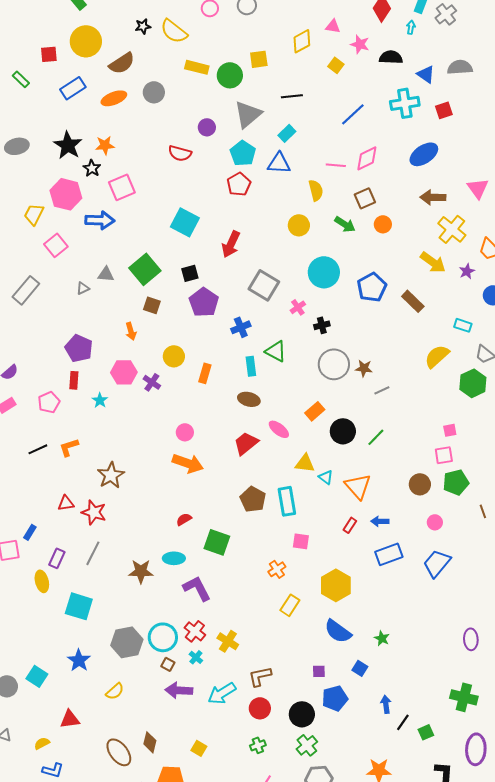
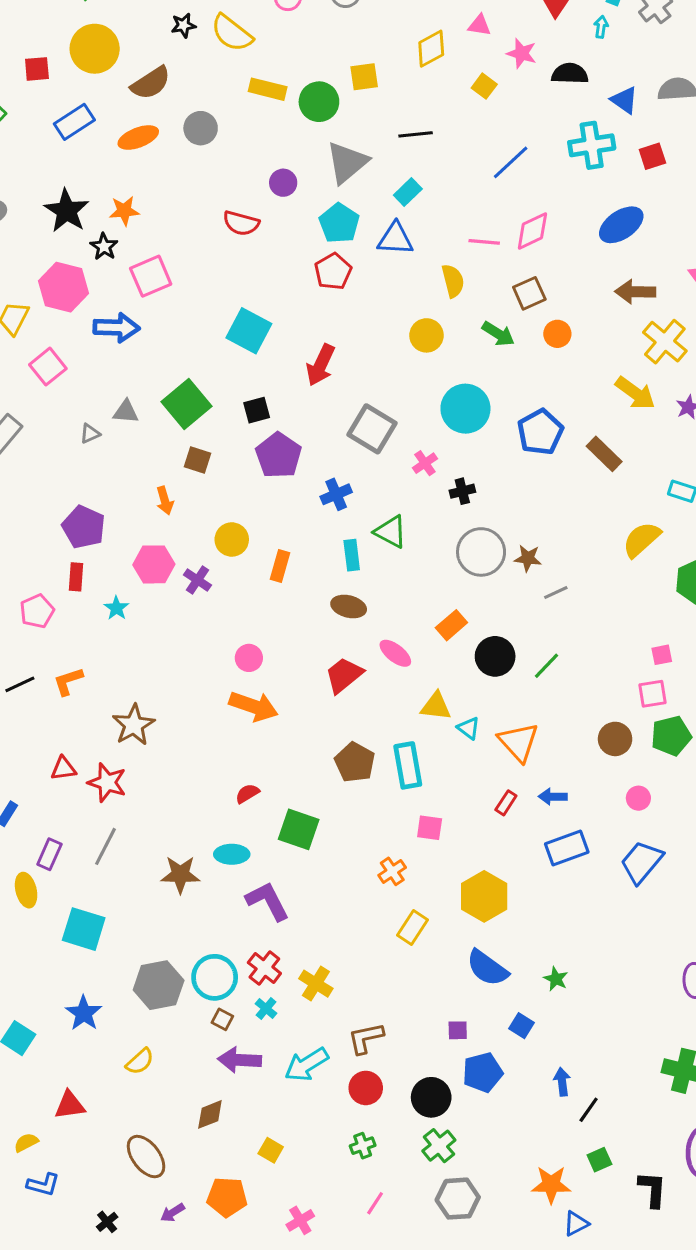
green square: (426, 732) -> (599, 1160), moved
brown diamond: (150, 742) -> (210, 1114), moved, turned 55

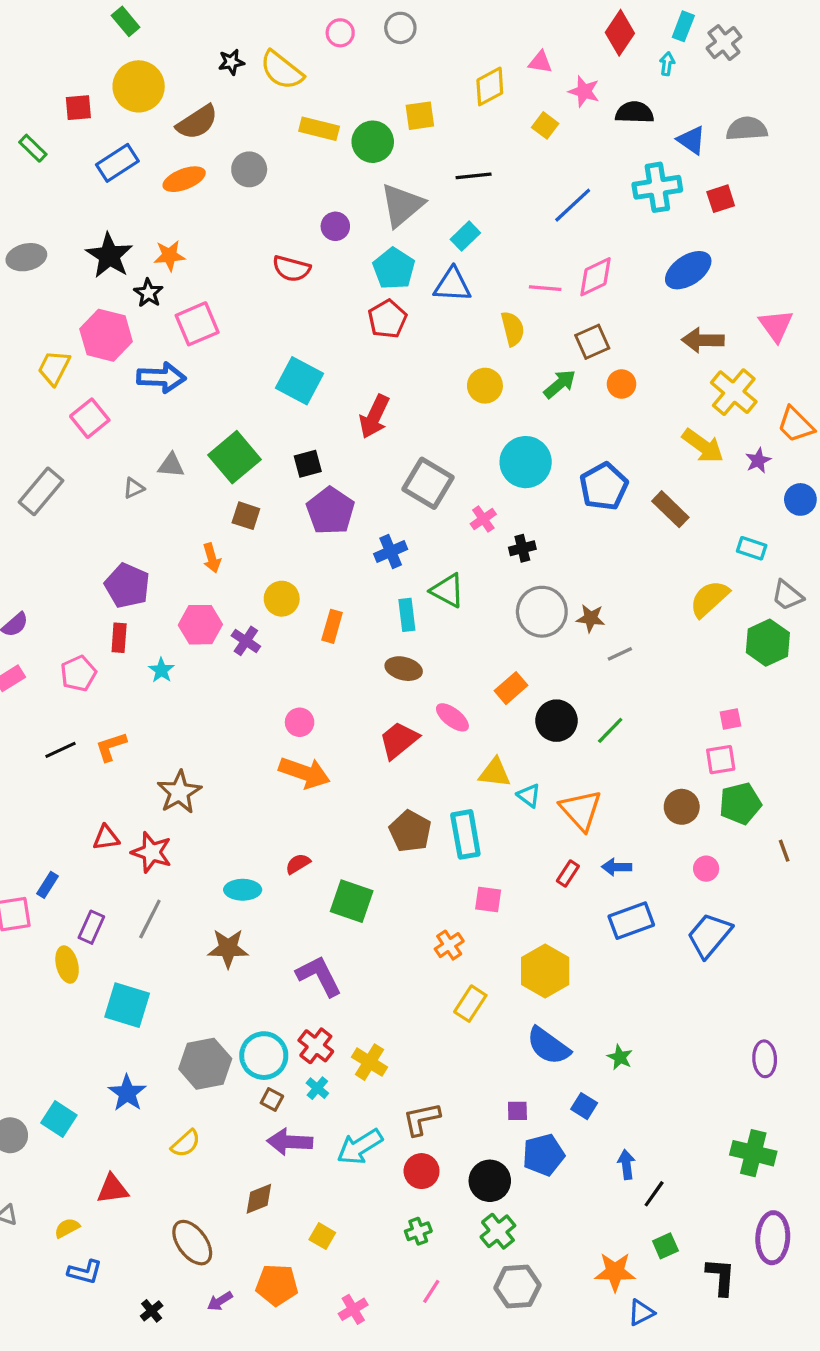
green arrow: (498, 334) -> (560, 384), turned -72
cyan ellipse: (232, 854) -> (243, 890), moved

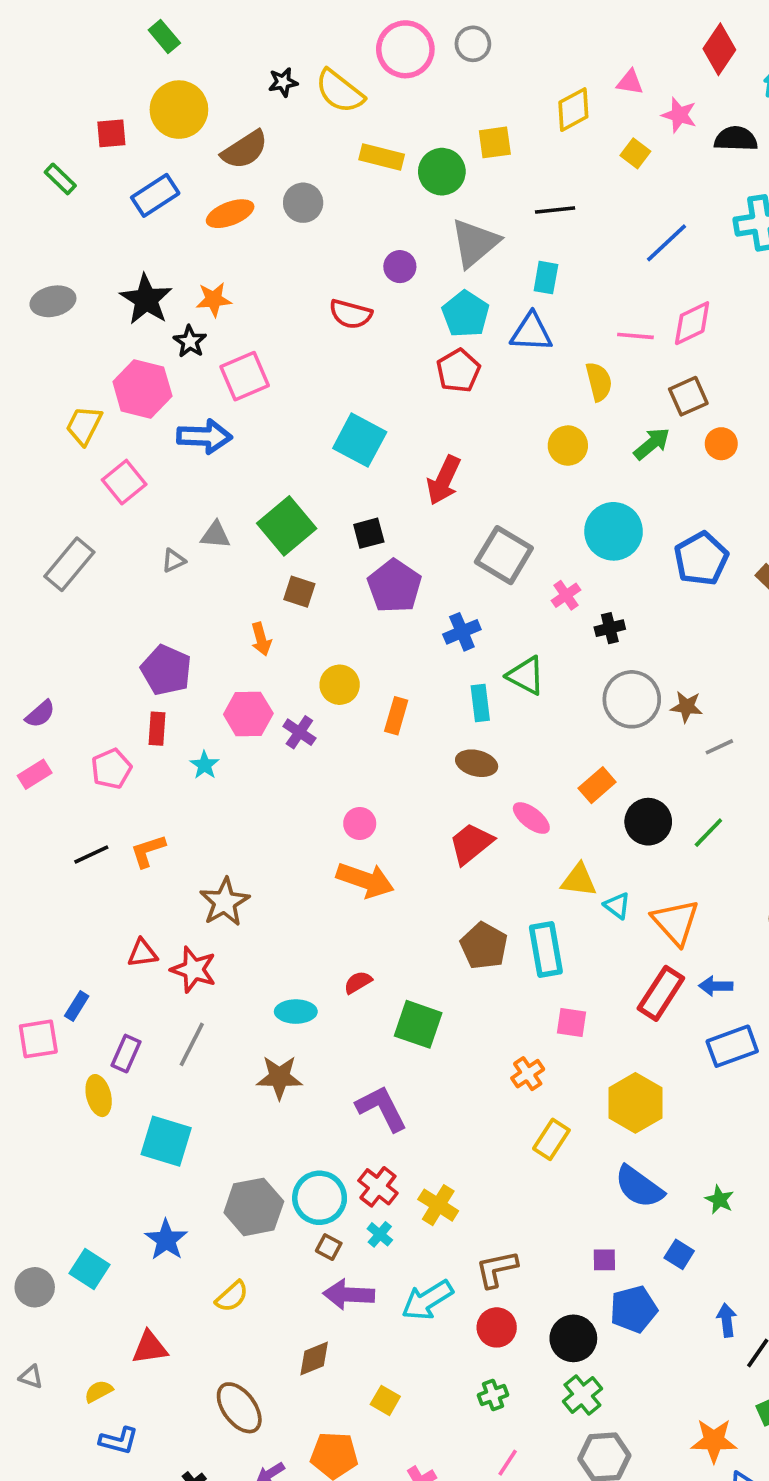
pink circle: (340, 33) -> (405, 49), size x1.8
cyan rectangle: (465, 236) -> (546, 278), turned -36
red rectangle: (568, 873) -> (661, 993), size x1.8

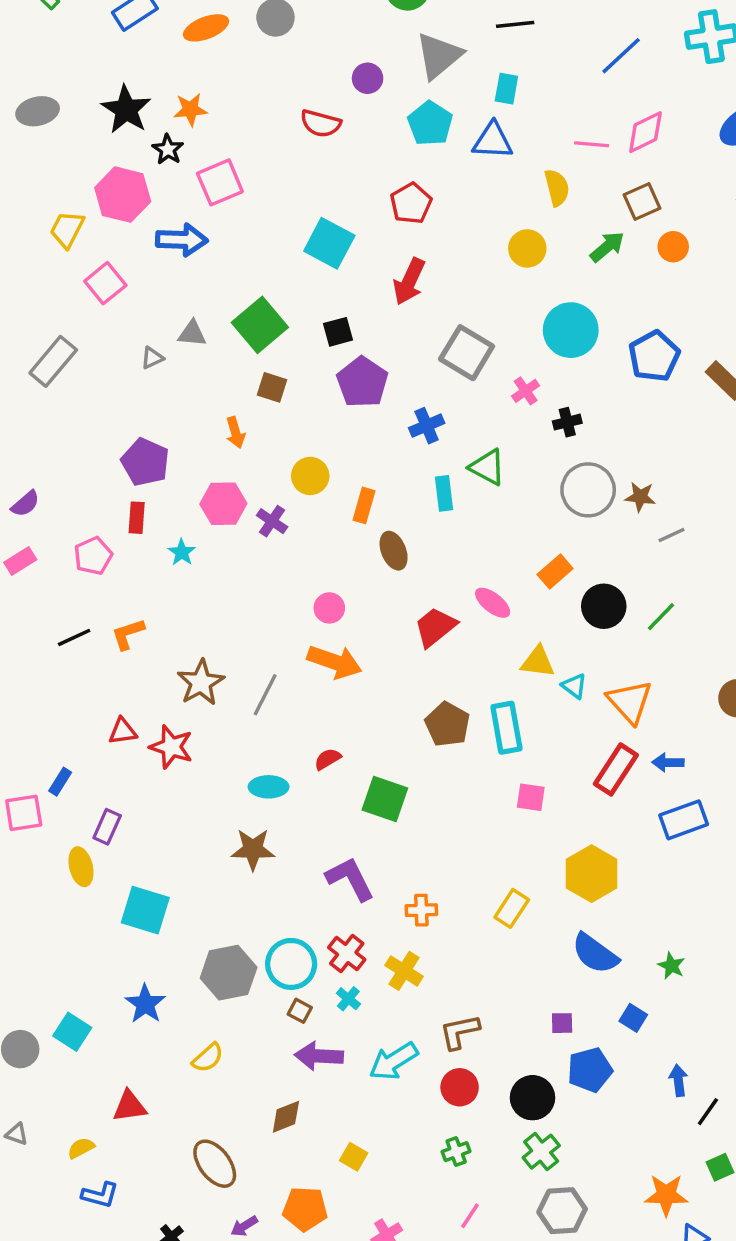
red pentagon: (458, 371) -> (411, 203), moved
brown ellipse: (477, 763) -> (394, 551), moved, turned 54
gray line: (192, 1044) -> (265, 695), moved
orange cross: (528, 1074) -> (421, 910), moved, turned 32

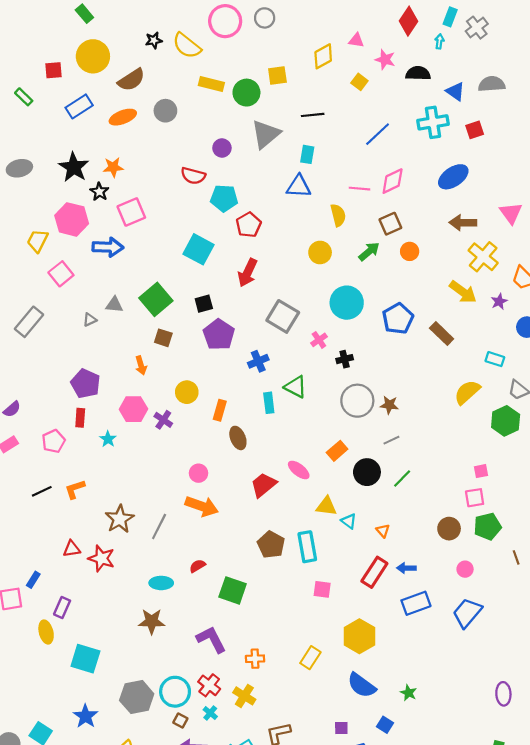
cyan pentagon: (430, 123) -> (224, 198), moved, turned -30
gray line: (671, 535) -> (391, 440), moved
orange triangle: (630, 702) -> (383, 531), size x0.5

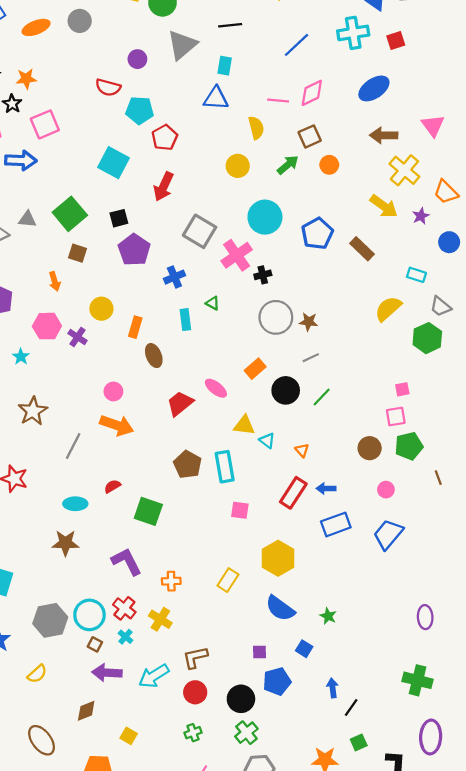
pink cross: (319, 340) -> (237, 255), size x1.8
green triangle: (296, 387) -> (213, 303), size x0.6
brown star: (120, 519) -> (33, 411), moved

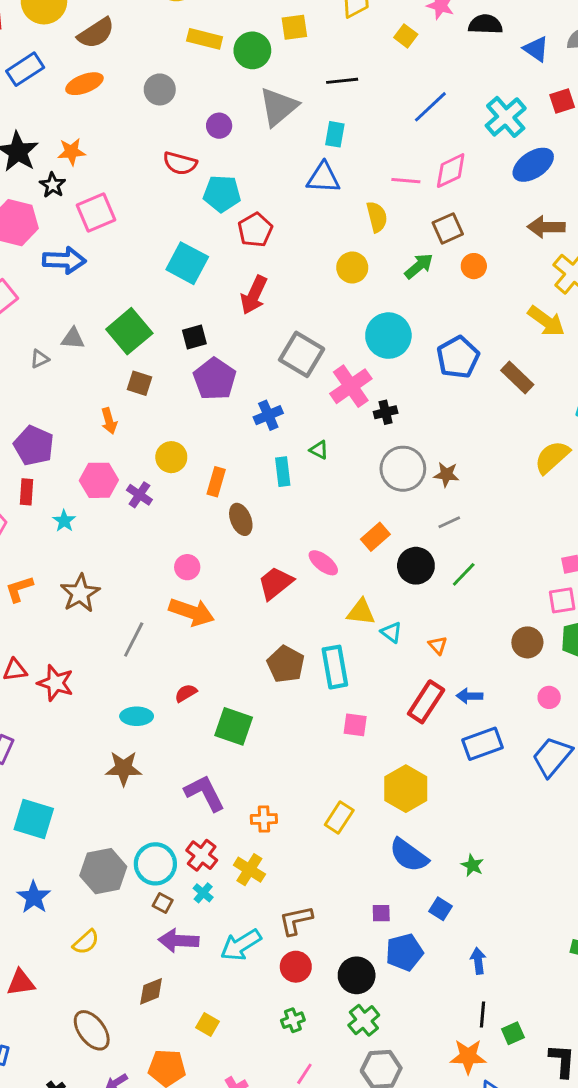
gray circle: (80, 21) -> (160, 89), moved
cyan cross: (353, 33) -> (506, 117), moved, turned -32
black line: (351, 708) -> (483, 1014), moved, turned -30

